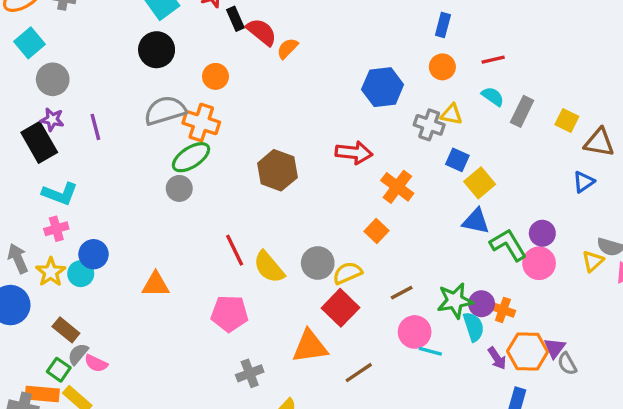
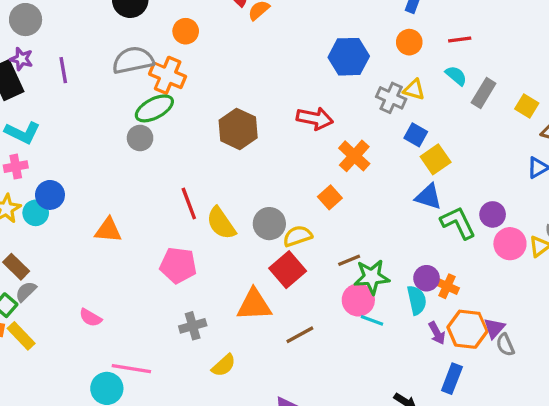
pink circle: (539, 263) -> (510, 244), moved
green star: (455, 301) -> (372, 277), moved
pink semicircle: (96, 363) -> (90, 318), moved

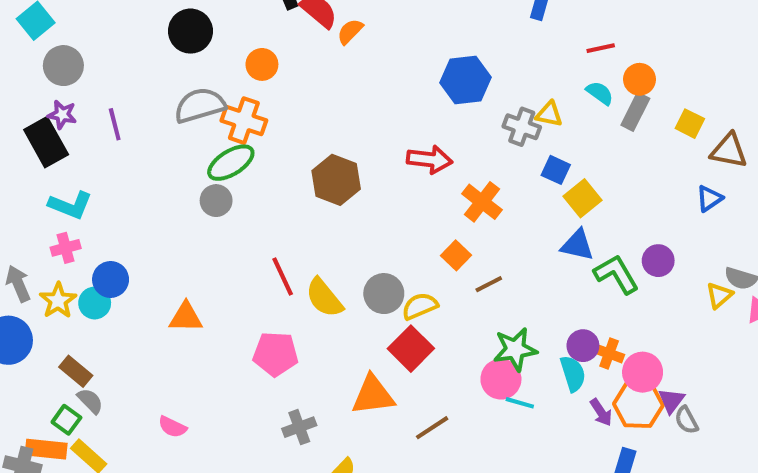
orange circle: (409, 42) -> (640, 79), moved
pink circle: (510, 244) -> (643, 372), moved
brown line: (349, 260) -> (489, 284), moved
gray semicircle: (26, 292) -> (90, 401), turned 95

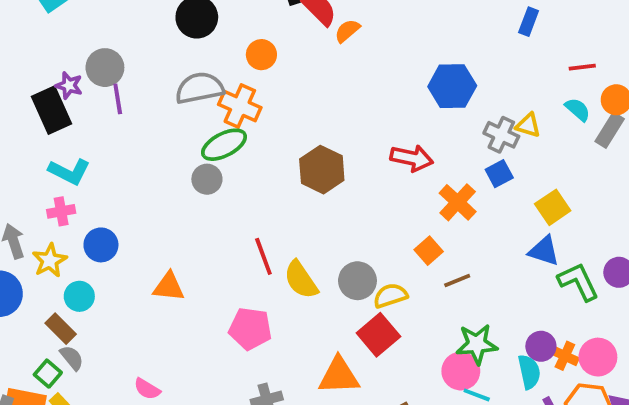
gray circle: (63, 66) -> (105, 68), moved
blue square: (556, 170) -> (499, 174), moved, turned 32
cyan circle: (95, 303) -> (79, 296), moved
pink circle: (643, 372) -> (598, 357), moved

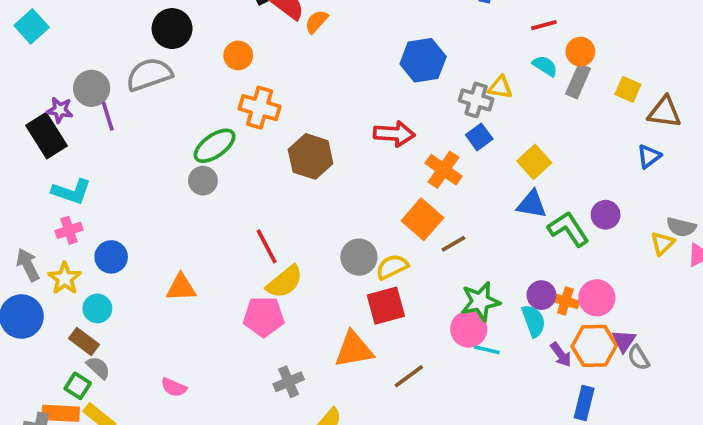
gray semicircle: (200, 88) -> (149, 74), moved
orange cross: (240, 106) -> (260, 108), moved
orange square: (429, 251) -> (422, 219), size x1.5
yellow semicircle: (301, 280) -> (285, 282), moved, turned -87
red square: (378, 335) -> (386, 306), turned 33

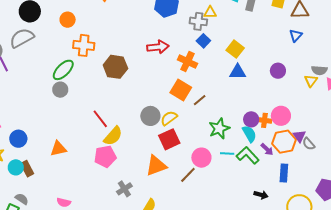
green L-shape: (568, 229) -> (248, 155), moved
pink circle: (469, 329) -> (201, 158), moved
brown rectangle: (84, 342) -> (27, 169), moved, turned 35

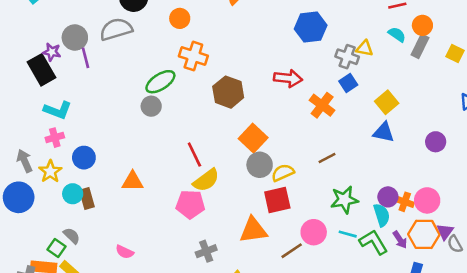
orange square: (181, 90) -> (253, 138), moved

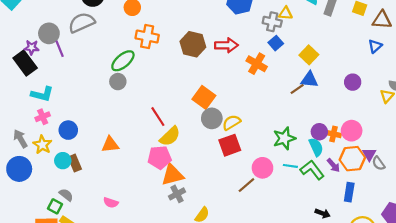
brown hexagon: (228, 92) -> (193, 44), moved
brown line: (327, 158) -> (297, 89), moved
orange triangle: (253, 230) -> (172, 175), moved

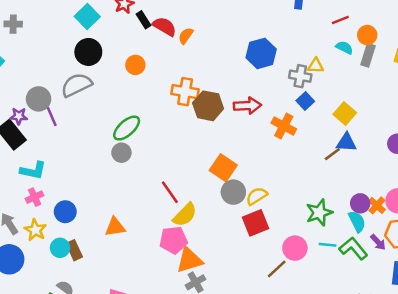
orange cross: (147, 37) -> (185, 92), moved
orange cross: (333, 134) -> (377, 205), turned 32

